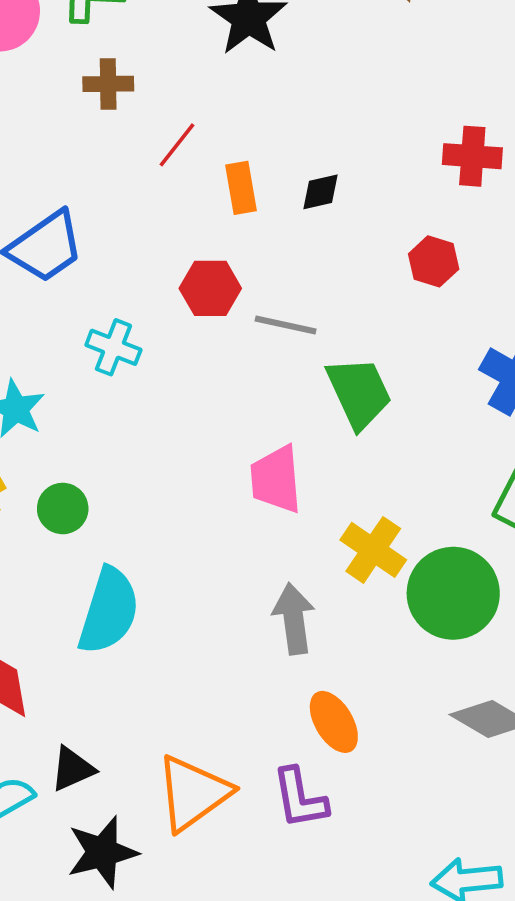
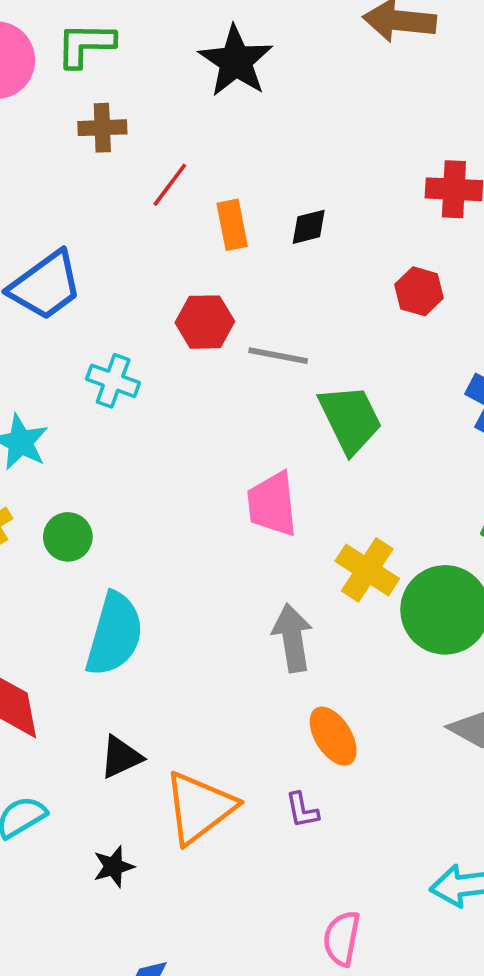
black triangle: (72, 769) -> (121, 757), moved
purple L-shape: (300, 798) -> (302, 810), size x0.6
black star: (102, 852) -> (113, 867), size x0.6

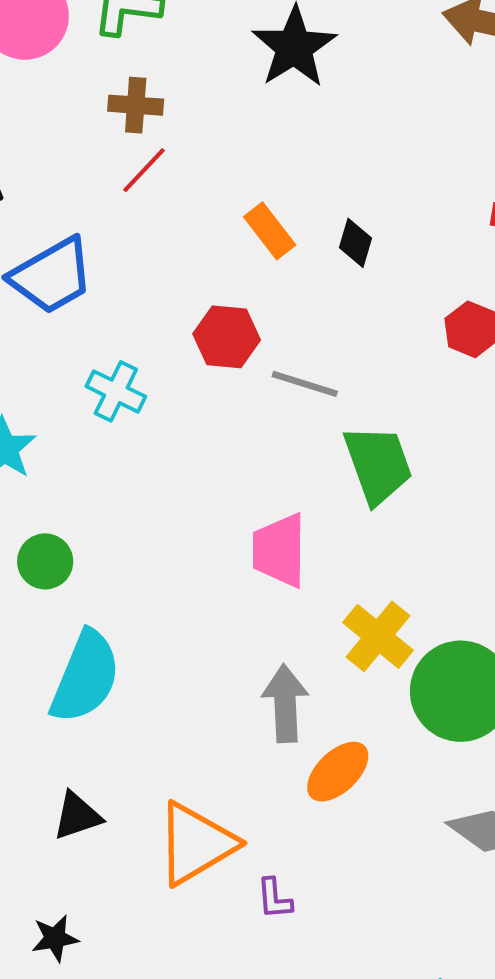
red line: (170, 185) -> (144, 170), moved
orange rectangle: (232, 225) -> (270, 231), turned -33
black diamond: (309, 227) -> (355, 243), turned -66
orange ellipse: (333, 736) -> (338, 772), moved, turned 72
orange triangle: (199, 808) -> (196, 844), moved

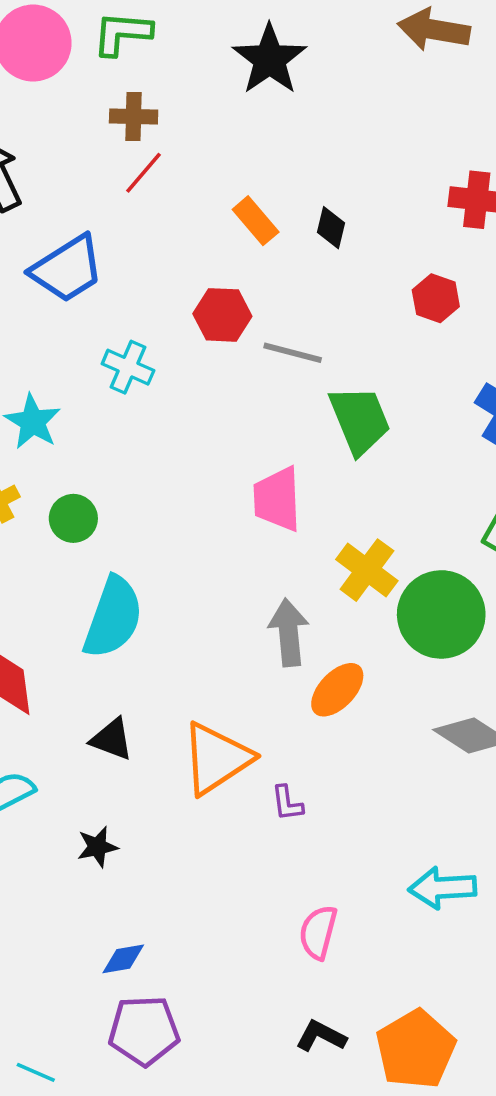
black triangle: (77, 816) -> (112, 739), turned 42

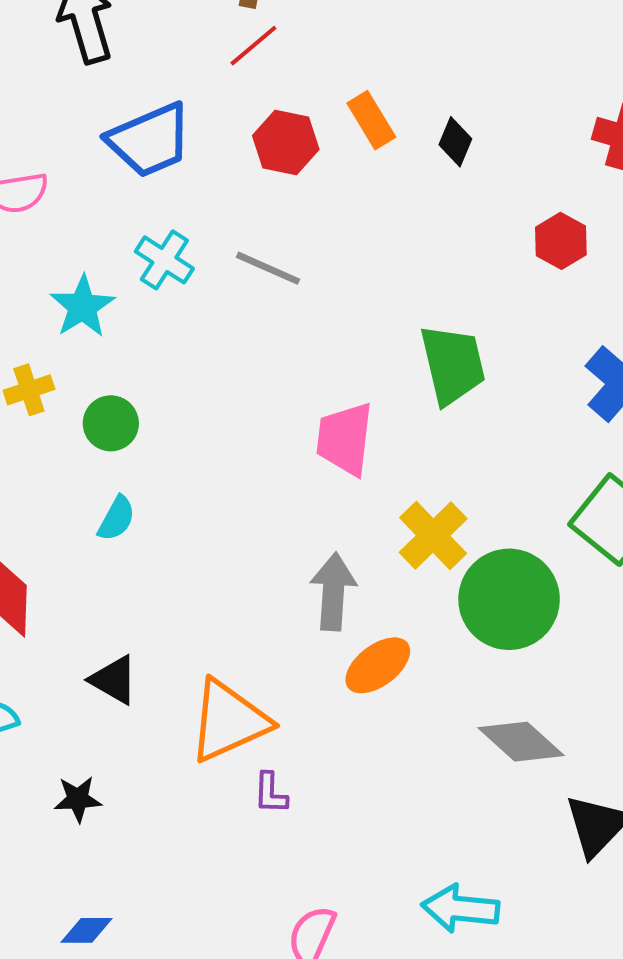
red hexagon: (222, 315) -> (286, 143), moved
gray line: (293, 353) -> (268, 268), moved
cyan cross: (128, 367) -> (164, 260), moved
cyan semicircle: (113, 617) -> (117, 518), moved, size x0.5
purple L-shape: (287, 803) -> (271, 793), moved

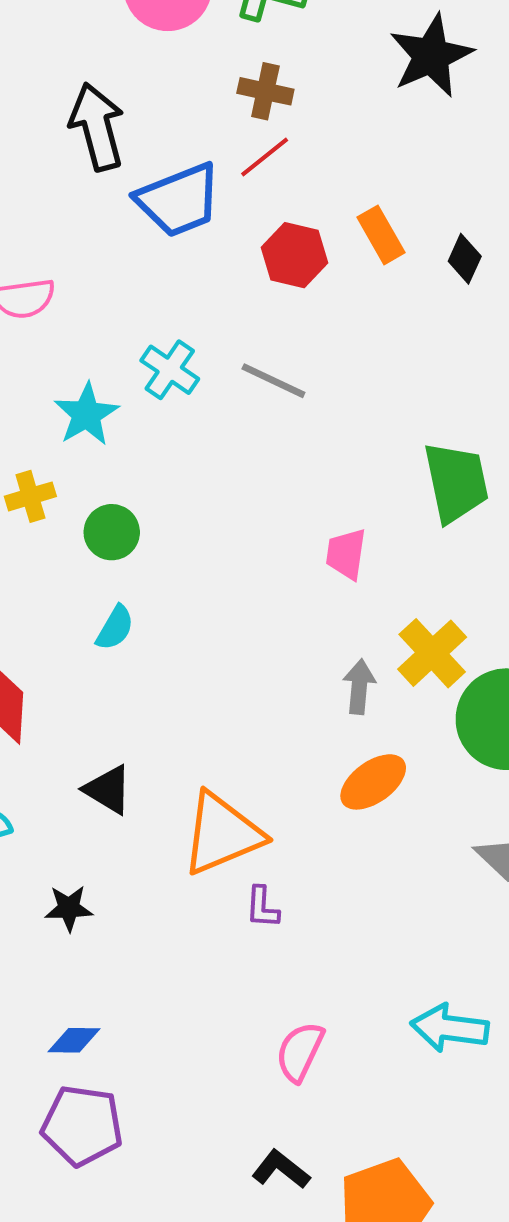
blue trapezoid: (150, 140) -> (179, 200), moved
pink trapezoid: (345, 439) -> (346, 554), size x0.7
gray arrow: (333, 592) -> (359, 687), moved, size x0.7

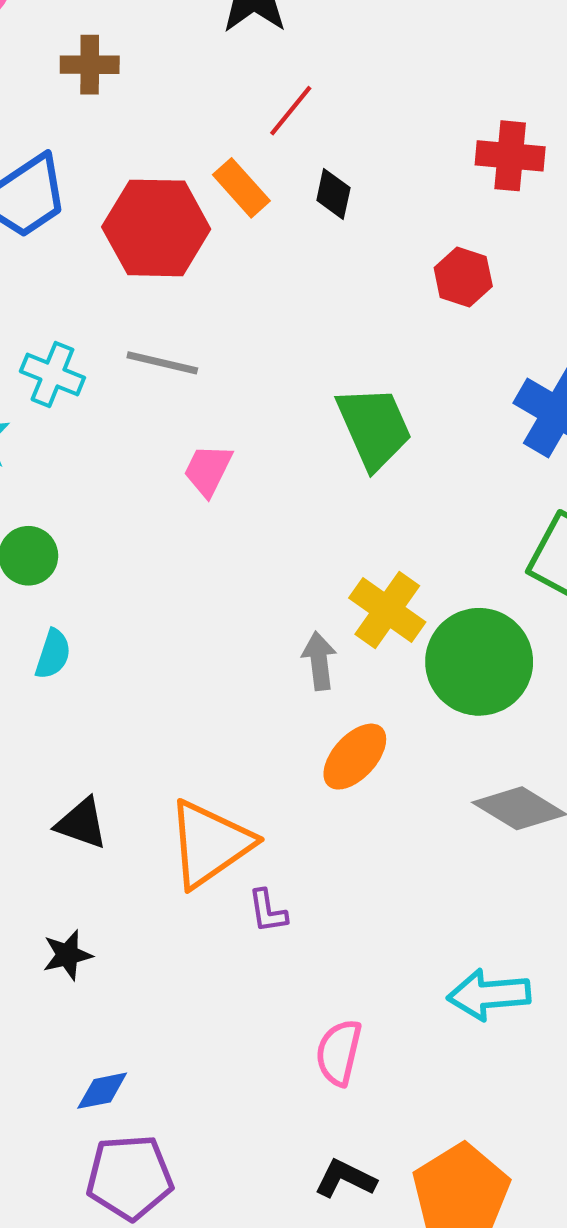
red line: (265, 157) -> (291, 111), moved
red hexagon: (295, 255) -> (156, 228), size x1.5
pink trapezoid: (346, 554) -> (208, 470), moved, turned 30

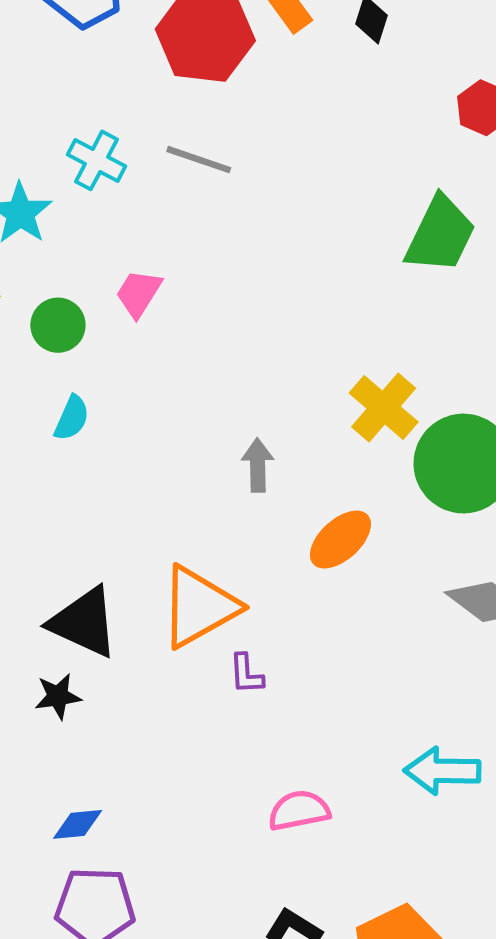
green trapezoid: (374, 427) -> (440, 235), moved, turned 44
pink trapezoid: (208, 470) -> (139, 293), moved
gray arrow: (319, 661) -> (258, 465), moved
black triangle: (82, 823) -> (84, 622), moved, size x1.5
pink semicircle: (339, 1052) -> (299, 811), turned 60

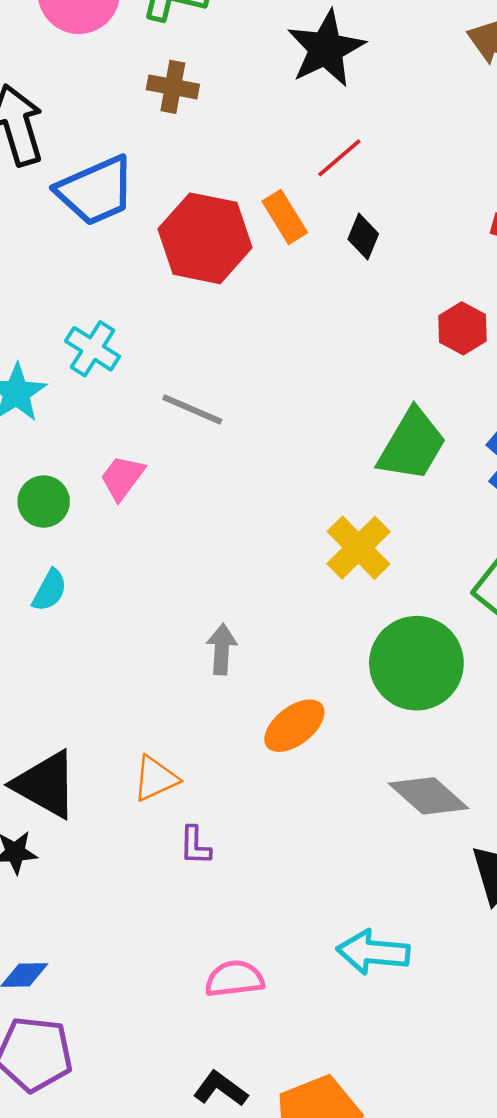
gray line: (199, 160) -> (192, 409), moved
yellow cross: (384, 408) -> (359, 548), moved
orange triangle: (199, 607) -> (155, 778), size x0.6

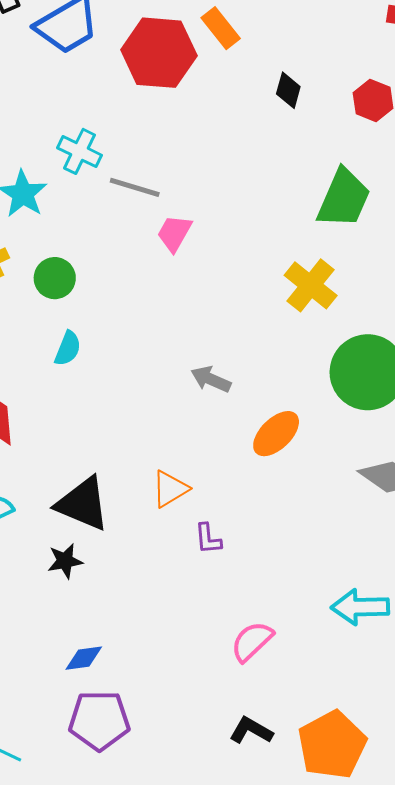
black diamond: (363, 237) -> (288, 90), moved
gray line: (192, 409) -> (135, 187), moved
pink trapezoid: (122, 478) -> (174, 233), moved
gray arrow: (222, 649) -> (211, 379), turned -63
pink semicircle: (235, 979) -> (252, 641), turned -30

